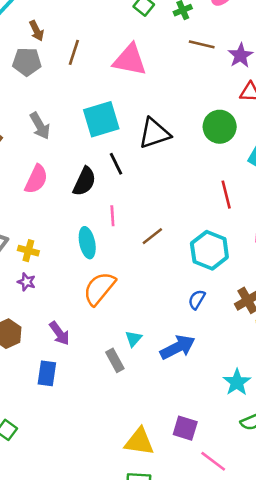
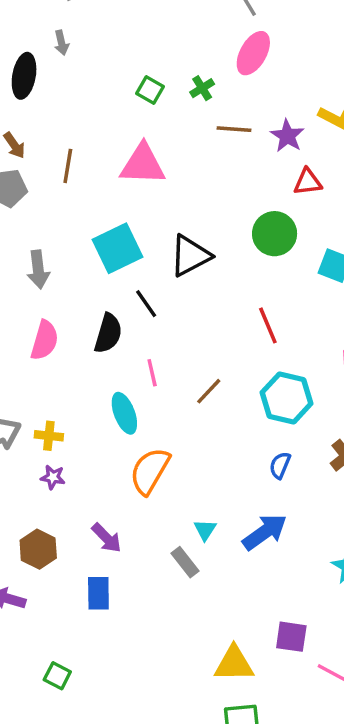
gray arrow: (40, 126) -> (38, 270), turned 32
red line: (226, 195) -> (268, 325), moved

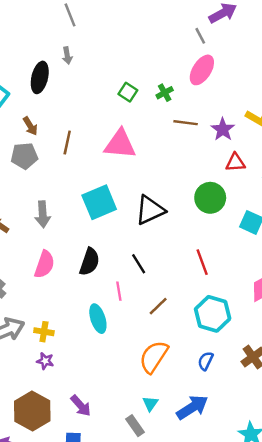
black line: (146, 304) -> (139, 264), moved
orange semicircle: (150, 471) -> (154, 357), moved
brown hexagon: (38, 549) -> (32, 411), size x1.4

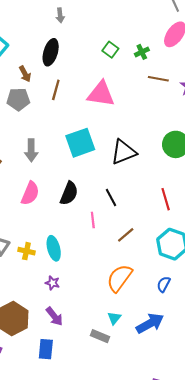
black ellipse: (40, 77) -> (51, 52), moved
cyan ellipse: (98, 319) -> (54, 248), moved
purple star: (45, 361) -> (52, 283), moved
gray rectangle: (135, 426) -> (100, 336), turned -36

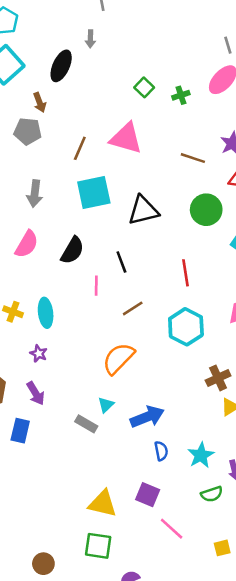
black ellipse: (51, 52) -> (61, 66), moved
brown line: (158, 79) -> (193, 158), moved
brown line: (56, 90) -> (80, 148), moved
blue semicircle: (164, 284) -> (161, 451), moved, turned 133

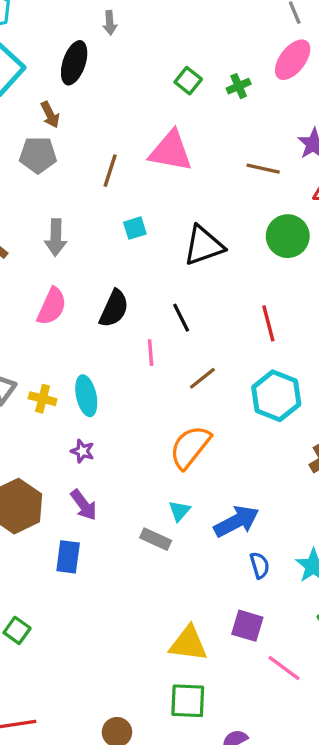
cyan square: (94, 192) -> (135, 228), size x0.5

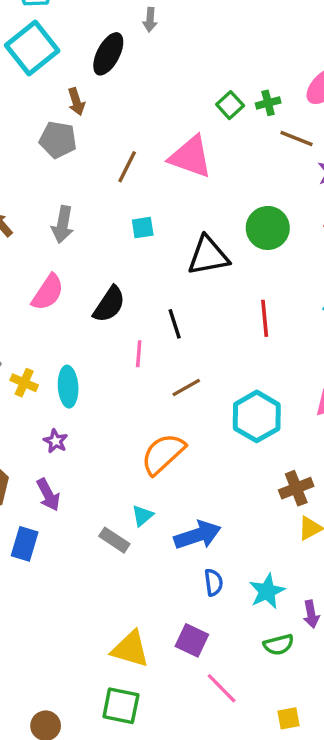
green square: (188, 81) -> (230, 105), moved
brown line: (263, 169) -> (296, 138), moved
green circle: (288, 236) -> (268, 228), moved
red line: (268, 323) -> (265, 318), moved

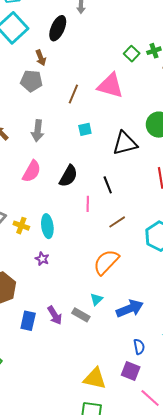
purple arrow: (48, 495) -> (55, 315), moved
blue semicircle: (214, 582) -> (139, 347), moved

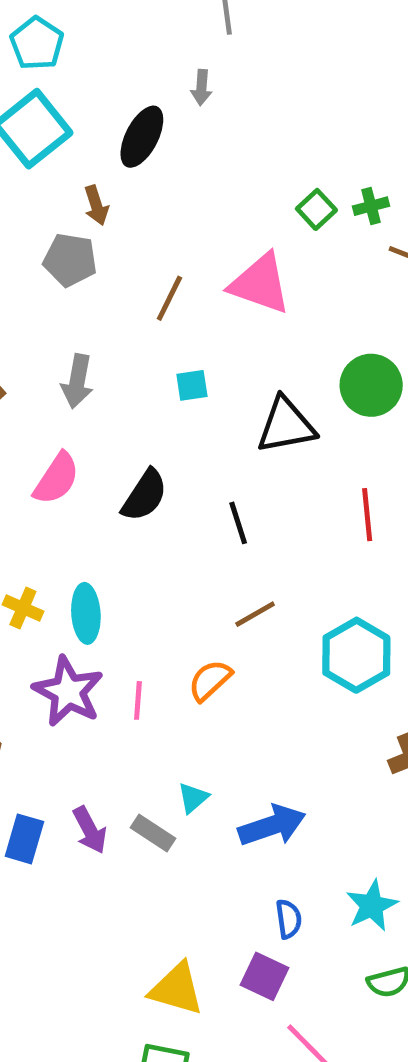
pink line: (88, 204) -> (138, 700), moved
purple star: (42, 259) -> (68, 691), size x2.0
orange semicircle: (106, 262) -> (210, 680), moved, size x0.7

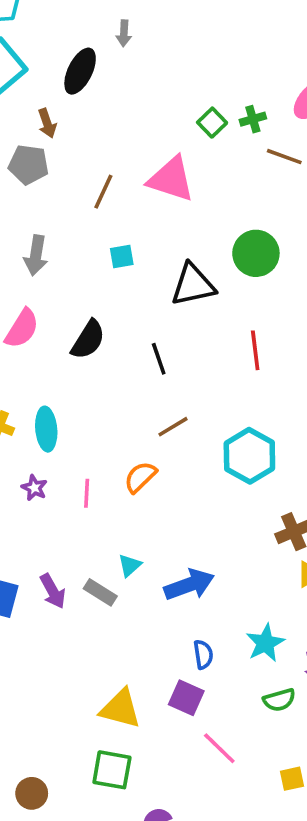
purple star: (68, 691) -> (34, 488), size x0.5

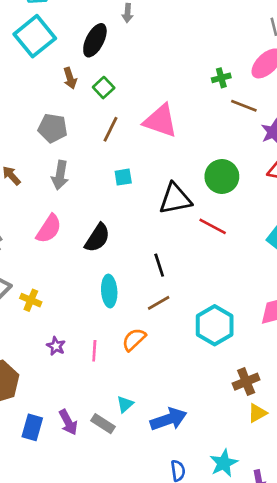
green square: (212, 123) -> (104, 88), moved
gray pentagon: (28, 165) -> (53, 128), moved
red line: (255, 350) -> (213, 226), moved, turned -56
black line: (159, 359) -> (159, 265), moved
cyan ellipse: (46, 429) -> (109, 291), moved

